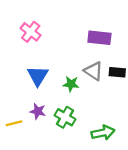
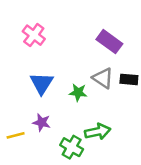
purple rectangle: (99, 38) -> (109, 42), turned 30
green cross: (65, 117) -> (72, 147), moved
green arrow: (103, 133) -> (98, 132), moved

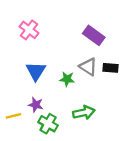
green cross: (72, 147) -> (48, 124), moved

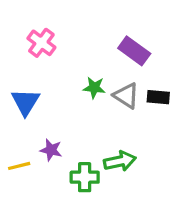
blue triangle: (36, 71) -> (25, 102), moved
green star: (67, 79) -> (94, 88), moved
green cross: (48, 124) -> (85, 177), moved, turned -30

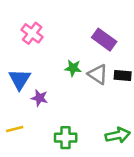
purple star: (51, 150) -> (39, 98), moved
green arrow: (120, 161) -> (118, 135), moved

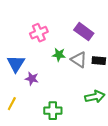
pink cross: (32, 33) -> (39, 33), moved, turned 30
yellow line: (15, 129) -> (12, 104), turned -48
green arrow: (118, 135) -> (95, 97), moved

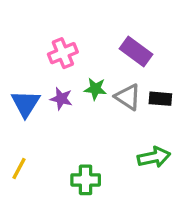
purple star: (32, 79) -> (61, 99), moved

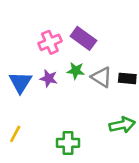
purple rectangle: (136, 52) -> (83, 38), moved

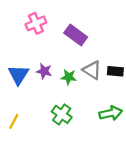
pink cross: (50, 42) -> (36, 23), moved
green star: (76, 71) -> (69, 77), moved
green cross: (68, 143) -> (62, 114), moved, turned 36

